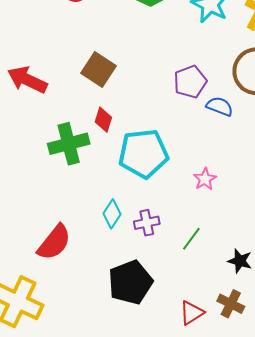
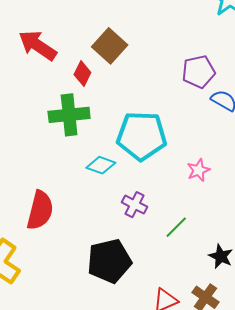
red diamond: (103, 120) -> (82, 74), moved
cyan diamond: (112, 214) -> (101, 165), moved, turned 68
purple cross: (147, 223) -> (135, 205), turned 30
red semicircle: (54, 242) -> (40, 210), turned -33

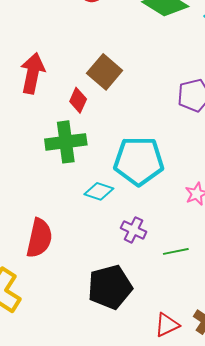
red arrow: (38, 45) -> (33, 73), turned 69
green line: (176, 227) -> (176, 251), turned 35

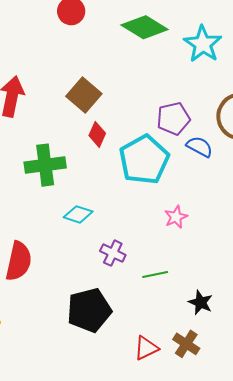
red diamond: (78, 100) -> (97, 134), moved
cyan pentagon: (139, 161) -> (144, 160), moved, turned -30

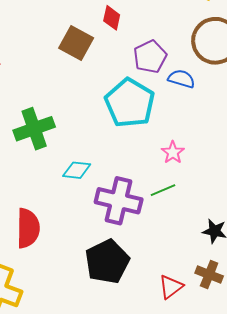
brown square: (84, 95) -> (76, 43), moved
red diamond: (97, 134) -> (112, 18), moved
purple cross: (113, 253) -> (119, 201), size x1.8
green line: (155, 275) -> (163, 190), moved

